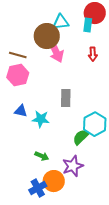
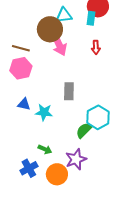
blue cross: (38, 188) -> (29, 168), moved

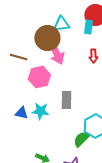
pink hexagon: (21, 68) -> (39, 77), moved
cyan star: (44, 112) -> (40, 111), moved

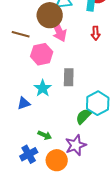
cyan star: (40, 111) -> (43, 88), turned 30
blue triangle: (21, 113) -> (24, 103), moved, turned -32

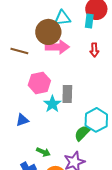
pink arrow: (59, 30) -> (57, 47), turned -65
pink hexagon: (42, 54) -> (39, 83), moved
cyan star: (43, 88) -> (52, 104), moved

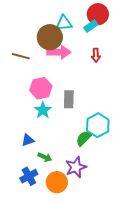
cyan rectangle: (89, 21) -> (91, 26), turned 48
cyan star: (52, 104) -> (43, 110), moved
blue triangle: (22, 120) -> (28, 140), moved

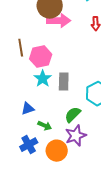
brown line: (21, 56) -> (21, 48), moved, turned 66
gray rectangle: (69, 99) -> (64, 82), moved
green semicircle: (84, 138) -> (73, 115), moved

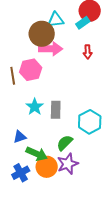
pink hexagon: (41, 57) -> (31, 70), moved
green arrow: (45, 126) -> (37, 154), size x1.5
orange circle: (57, 151) -> (47, 167), moved

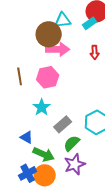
pink hexagon: (31, 70) -> (48, 77), moved
gray rectangle: (56, 110) -> (63, 124), moved, turned 48
blue triangle: (20, 137) -> (27, 137), turned 48
orange circle: (47, 167) -> (45, 175), moved

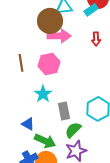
gray rectangle: (63, 124) -> (64, 111), turned -60

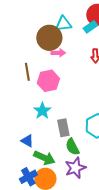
pink arrow: (59, 36) -> (58, 53), size x0.6
brown line: (21, 63) -> (27, 72), moved
green semicircle: (73, 130) -> (72, 147), turned -72

